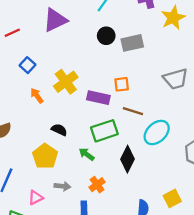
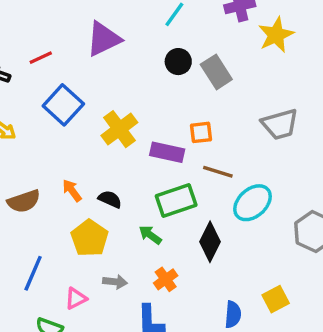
gray rectangle: (132, 43) -> (216, 72), turned 70
blue square: (27, 65) -> (63, 105), size x1.6
orange arrow: (37, 96) -> (72, 190), moved

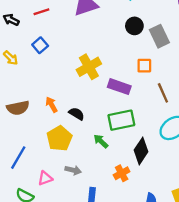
blue square: (63, 105) -> (40, 45), moved, size x0.6
orange square: (201, 132) -> (144, 66), moved
brown line: (218, 172) -> (163, 93), moved, turned 42
orange cross: (166, 279) -> (122, 173), moved

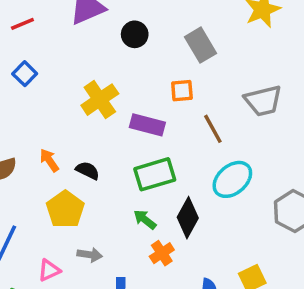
black circle: (134, 26) -> (135, 34), moved
green arrow: (101, 141) -> (145, 220), moved

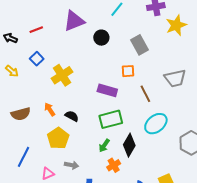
yellow cross: (100, 100) -> (62, 75), moved
green arrow: (145, 220) -> (104, 145), turned -96

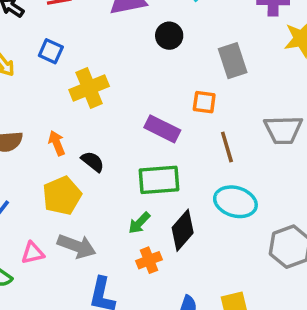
blue square: (37, 59) -> (51, 51), turned -32
cyan ellipse: (156, 124) -> (235, 202), turned 45
gray arrow: (72, 165) -> (77, 246), size x1.5

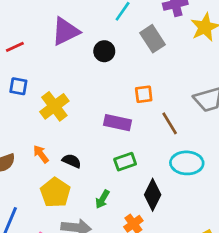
gray rectangle: (233, 61) -> (152, 39), moved
green rectangle: (159, 180) -> (125, 162), size x0.7
green arrow: (139, 223) -> (102, 199), moved

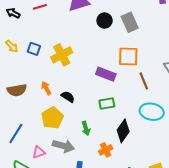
gray rectangle: (152, 39) -> (130, 22), moved
blue square: (18, 86) -> (34, 49), moved
orange square: (144, 94) -> (128, 57), size x1.5
green arrow: (102, 199) -> (86, 128), turned -56

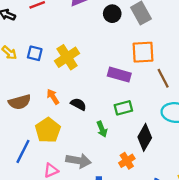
yellow pentagon: (52, 118) -> (48, 130), moved
green arrow: (86, 128) -> (102, 129), moved

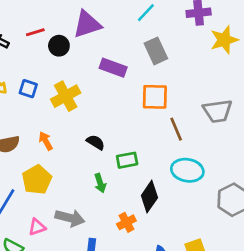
black circle: (112, 14) -> (59, 46), moved
purple rectangle: (119, 75) -> (113, 68), moved
black semicircle: (78, 104) -> (96, 142), moved

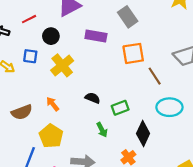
black circle: (59, 46) -> (51, 36), moved
blue square: (28, 89) -> (30, 56), moved

